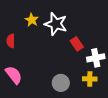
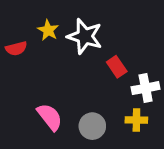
red semicircle: (11, 41) -> (16, 48), moved, turned -104
pink semicircle: (14, 75) -> (50, 117), moved

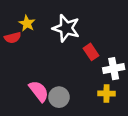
yellow star: (48, 30) -> (27, 23), moved
gray circle: (92, 126) -> (59, 97), moved

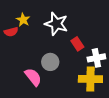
yellow cross: (106, 94) -> (90, 79), size x1.6
gray circle: (59, 97) -> (50, 62), moved

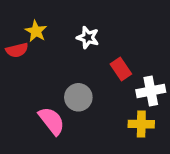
white star: (56, 24) -> (88, 38), size x0.6
yellow cross: (90, 79) -> (141, 124), size x0.7

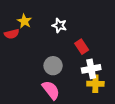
white cross: (151, 91) -> (91, 69), moved
pink semicircle: (52, 121) -> (51, 90), moved

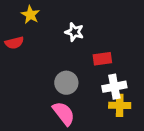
yellow star: (24, 21) -> (30, 15), moved
red rectangle: (82, 47) -> (102, 59), turned -64

